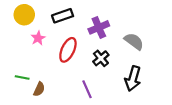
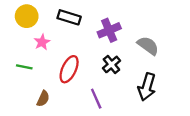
black rectangle: (63, 16) -> (69, 17), turned 36
red ellipse: (68, 50) -> (69, 69), moved
green line: (22, 78) -> (24, 67), moved

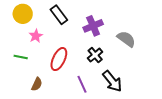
black rectangle: (69, 17) -> (59, 15), turned 36
black arrow: (147, 87) -> (112, 81), moved, turned -55

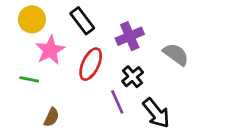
pink star: (36, 36) -> (50, 50), size x1.5
red ellipse: (59, 59) -> (91, 64), moved
purple line: (82, 84) -> (117, 102), moved

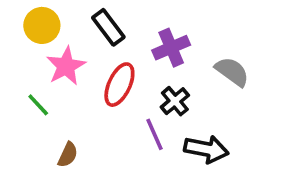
green line: (29, 79) -> (38, 105), turned 36
black arrow: (156, 113) -> (206, 149), turned -40

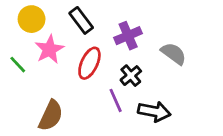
green line: (38, 105) -> (18, 65), moved
brown semicircle: (68, 155) -> (51, 116), size x1.6

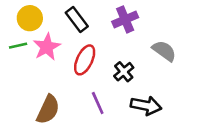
purple cross: (128, 36) -> (125, 19), moved
green line: (18, 65) -> (18, 46), moved, turned -60
purple line: (116, 100) -> (98, 103), moved

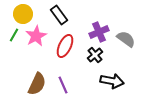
purple cross: (125, 19) -> (99, 32), moved
green line: (18, 46) -> (14, 35), turned -48
purple line: (98, 103) -> (63, 85), moved

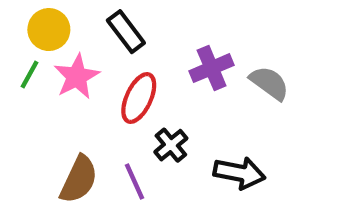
black cross: (95, 55) -> (171, 145), moved

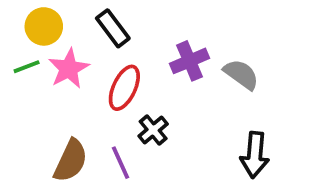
green line: (30, 74) -> (27, 67), turned 40
black arrow: (239, 173) -> (255, 155), moved, turned 84

